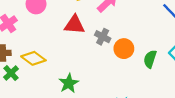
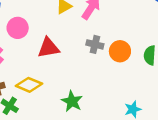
red triangle: (74, 25) -> (48, 48), moved

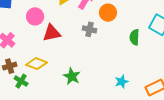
pink circle: (18, 28) -> (35, 16), moved
orange circle: (120, 51) -> (108, 13), moved

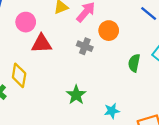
yellow diamond: (36, 64) -> (19, 75), turned 70
green star: (72, 76) -> (76, 95), moved

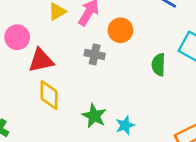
yellow diamond: (19, 75) -> (49, 95), moved
cyan star: (112, 111) -> (125, 125), moved

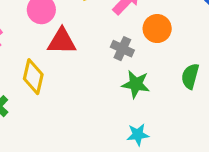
yellow diamond: (49, 95) -> (33, 77), moved
green star: (94, 116) -> (136, 84), moved, turned -30

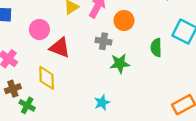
red triangle: (62, 41) -> (60, 48), turned 35
cyan star: (138, 135) -> (102, 103), moved

